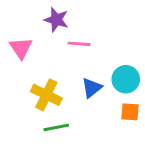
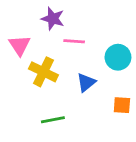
cyan circle: (126, 79) -> (118, 57), moved
yellow cross: (46, 95) -> (43, 72), moved

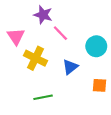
pink line: (74, 41) -> (60, 33), turned 42

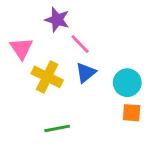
cyan circle: (96, 46) -> (127, 83), moved
blue triangle: (70, 67) -> (86, 73), moved

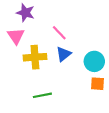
purple star: (57, 20) -> (25, 13), moved
yellow cross: (47, 77) -> (35, 57), turned -30

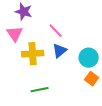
orange square: (97, 84) -> (92, 79), turned 32

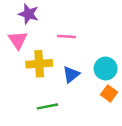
pink line: (56, 31) -> (66, 36), turned -42
blue triangle: (60, 51) -> (71, 74), moved

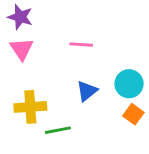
purple star: (28, 14) -> (20, 17), moved
yellow cross: (39, 64) -> (30, 107), moved

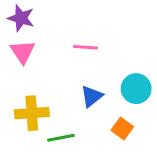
orange square: (133, 114) -> (122, 129), moved

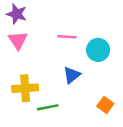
cyan circle: (136, 89) -> (98, 50), moved
orange square: (122, 129) -> (105, 105), moved

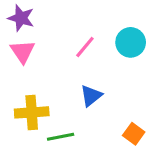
pink line: (67, 37) -> (85, 47), turned -54
cyan circle: (98, 50) -> (131, 42), moved

